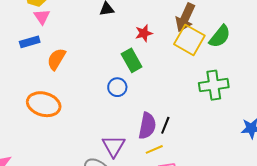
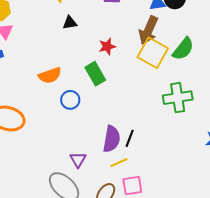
orange semicircle: (56, 59) -> (50, 75), moved, turned -140
blue circle: (117, 87) -> (70, 100), moved
purple triangle: (113, 146) -> (78, 160), size x0.7

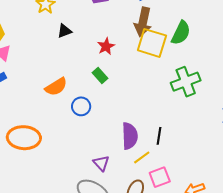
green rectangle: (95, 74) -> (100, 75), size x0.7
black line: (130, 138) -> (159, 136), moved

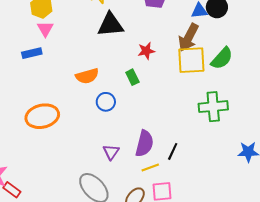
black triangle: (64, 31) -> (110, 25), size x1.8
yellow square: (152, 43) -> (191, 60), turned -36
orange ellipse: (24, 138) -> (42, 116), turned -32
purple triangle: (101, 163) -> (111, 152), moved

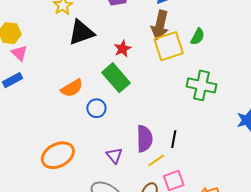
green semicircle: (222, 58) -> (198, 37), size x0.7
green rectangle: (132, 77) -> (116, 78), size x1.8
green cross: (213, 107) -> (202, 85), turned 32
orange ellipse: (42, 116) -> (58, 155), moved

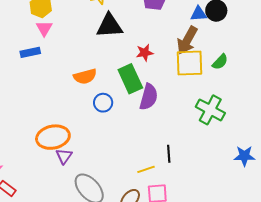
purple semicircle: (144, 139) -> (149, 97), moved
black line: (174, 139) -> (169, 154), turned -30
purple triangle: (114, 155) -> (64, 156), moved

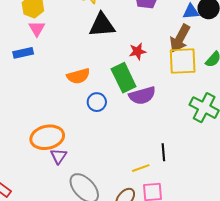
purple semicircle: (149, 97) -> (142, 96), turned 60

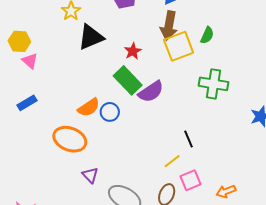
blue rectangle: (23, 53) -> (27, 103), moved
orange semicircle: (78, 76) -> (89, 107), moved
orange ellipse: (47, 137) -> (70, 139), moved, turned 52

